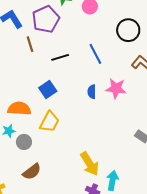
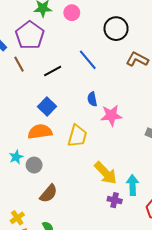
pink star: (116, 88) -> (111, 115), moved
orange semicircle: (19, 109) -> (40, 132), moved
yellow trapezoid: (49, 122) -> (77, 136), moved

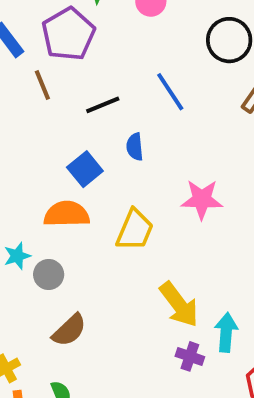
blue semicircle: (92, 99) -> (135, 147), moved

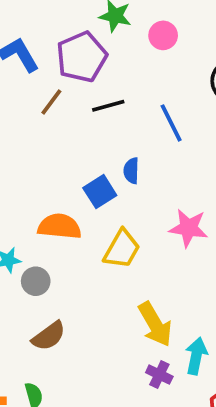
brown line: (42, 85) -> (51, 102), turned 52
black line: (103, 105) -> (108, 106), moved
blue square: (85, 169) -> (100, 192), moved

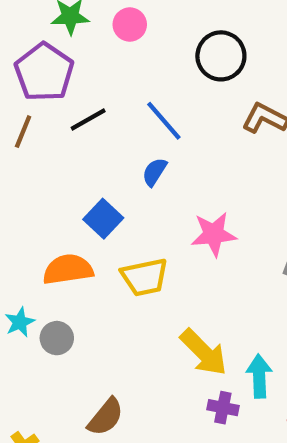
blue semicircle: (131, 171) -> (154, 172), moved, turned 45
yellow trapezoid: (122, 249) -> (145, 277), turned 63
brown semicircle: (49, 336) -> (106, 417), moved

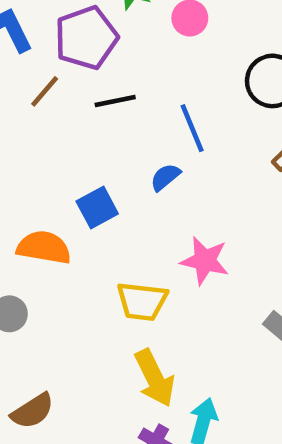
yellow trapezoid: (145, 277) -> (142, 301), moved

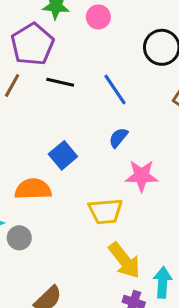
black line: (115, 101) -> (60, 82), turned 36
blue semicircle: (165, 177) -> (118, 138), moved

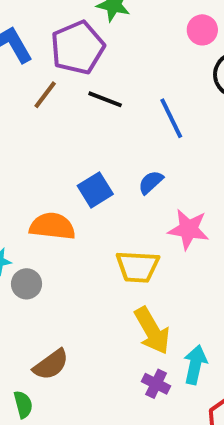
pink circle: (98, 17) -> (202, 30), moved
blue semicircle: (118, 138) -> (151, 182), moved

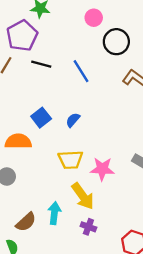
blue semicircle: (151, 182) -> (73, 120), moved
pink star: (188, 229) -> (102, 169), moved
cyan arrow: (195, 365) -> (54, 213), moved

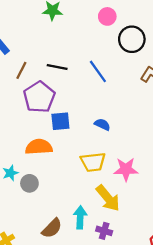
purple pentagon: (22, 36) -> (39, 97), moved
blue square: (41, 118) -> (60, 121), turned 36
blue semicircle: (73, 120) -> (102, 124), moved, turned 77
purple cross: (88, 227) -> (104, 231), moved

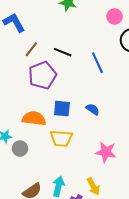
blue square: (60, 121) -> (62, 109), moved
yellow trapezoid: (93, 162) -> (61, 138), moved
yellow arrow: (108, 198) -> (93, 186), moved, size x0.7

